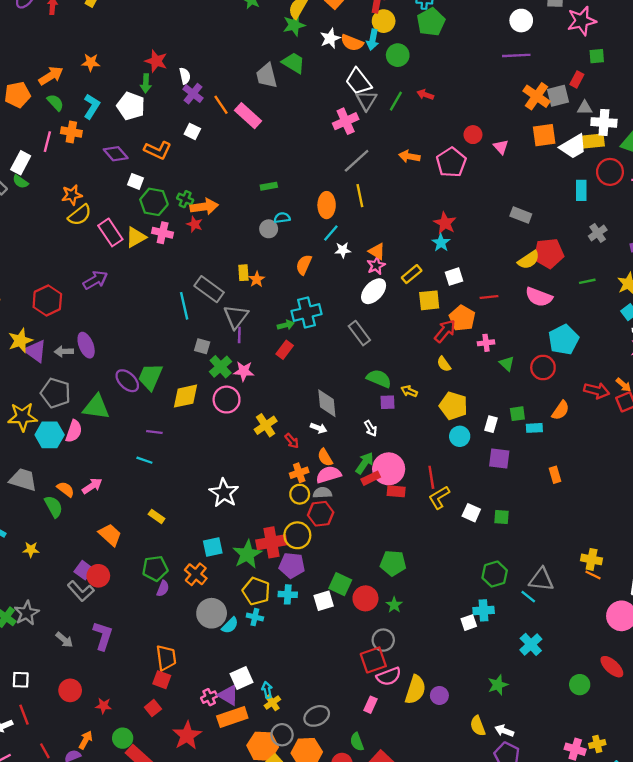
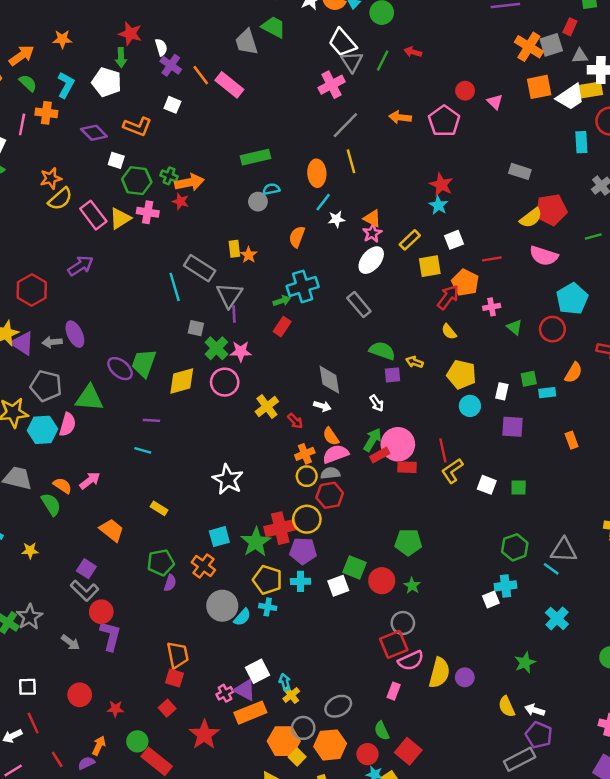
green rectangle: (269, 186) -> (255, 157), size x1.6
red circle: (98, 576) -> (101, 612), moved

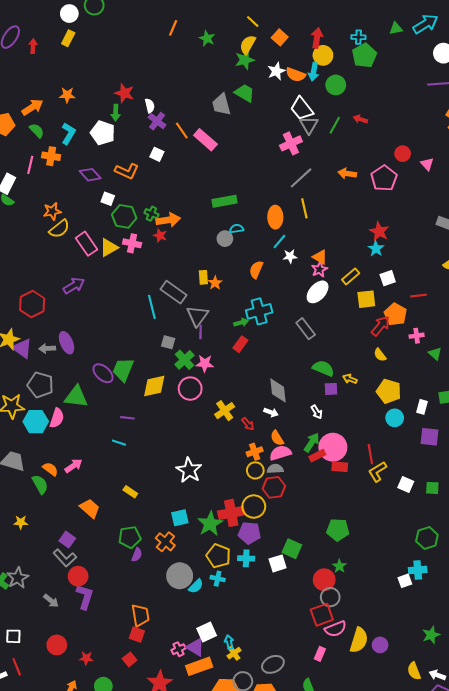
red circle: (382, 581) -> (324, 580), moved

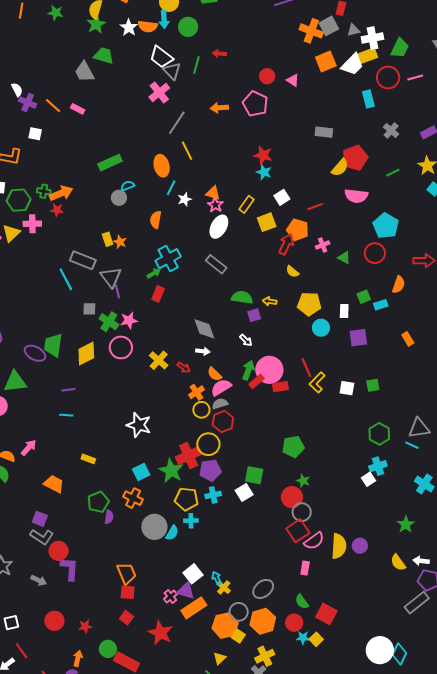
pink rectangle: (205, 140) -> (78, 109), size x0.6

